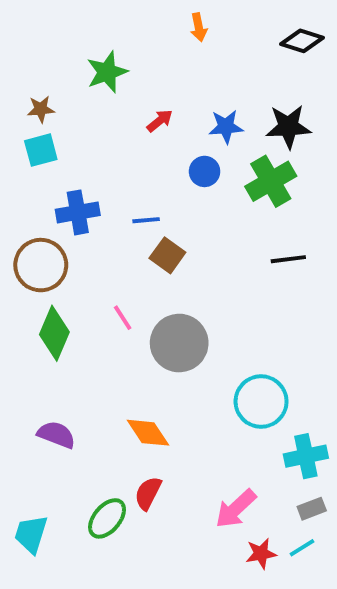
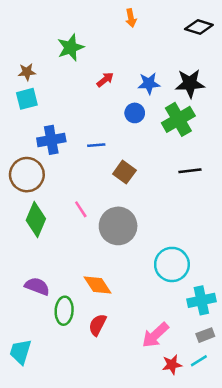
brown square: (167, 255) -> (124, 172), moved
green ellipse: (107, 518) -> (64, 311), moved, turned -36

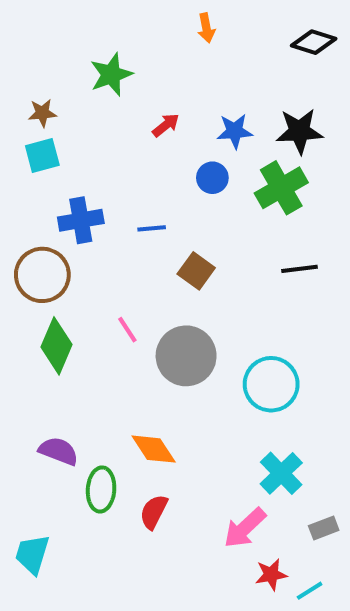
cyan circle: (172, 264) -> (271, 384), moved
cyan cross: (201, 300) -> (281, 473), moved, turned -32
cyan line: (199, 361) -> (310, 591), moved

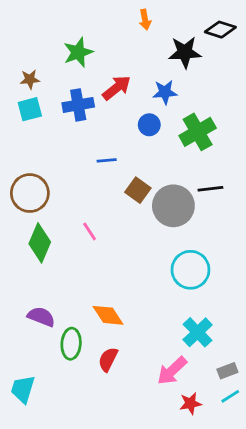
red arrow: (166, 125) -> (117, 88), size x1.5
black star: (299, 131) -> (185, 52), moved
blue cross: (81, 220) -> (78, 105), moved
gray circle: (186, 356) -> (173, 206), moved
cyan line: (310, 591) -> (230, 396), moved

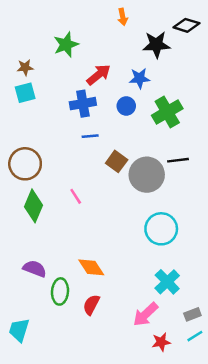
blue cross: (78, 105) -> (83, 104), moved

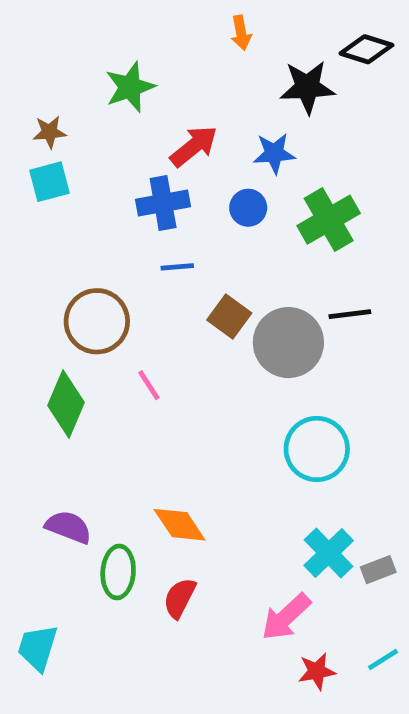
brown circle: (25, 164) -> (97, 321), moved
gray rectangle: (192, 314) -> (378, 570), moved

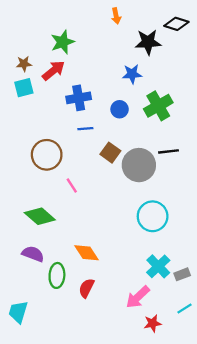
red arrow: (194, 146) -> (53, 71), moved
blue circle: (248, 208) -> (120, 109), moved
green diamond: (66, 404) -> (40, 216), moved, turned -72
cyan line: (383, 659) -> (184, 309), moved

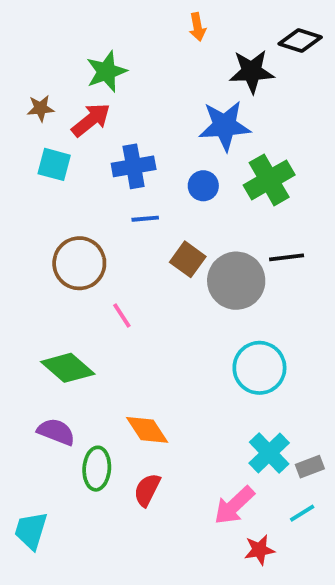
blue star: (132, 74) -> (225, 126), size x1.5
cyan square: (24, 88) -> (54, 164), moved, turned 30
cyan line: (184, 309) -> (302, 513), moved

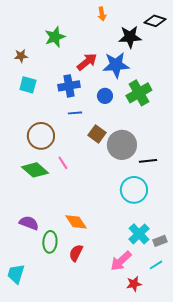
red arrow: (91, 120) -> (87, 62), moved
black line: (287, 257) -> (148, 161), moved
green diamond: (68, 368) -> (35, 170), moved

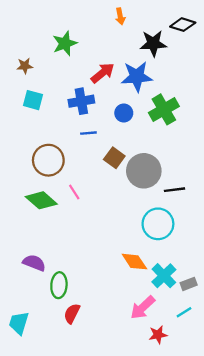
orange diamond: (76, 222) -> (134, 262), moved
red semicircle: (76, 253) -> (72, 313), moved

